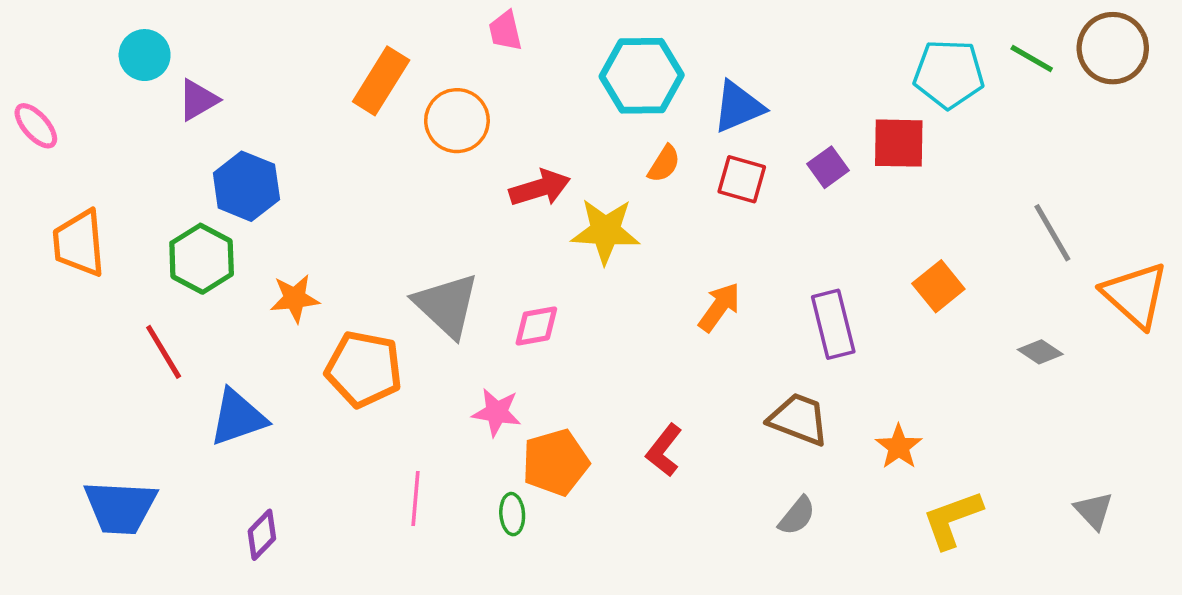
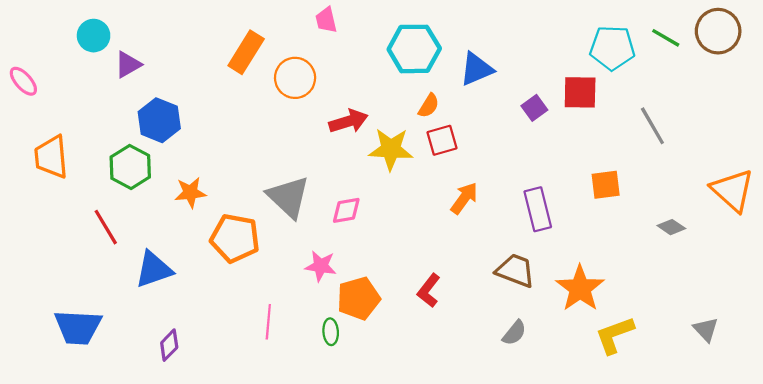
red square: (742, 179) -> (442, 140), moved, turned -32
gray line: (1052, 233) -> (652, 126), moved
orange square: (938, 286) -> (606, 185), turned 32
orange star: (899, 447) -> (580, 288), size x1.6

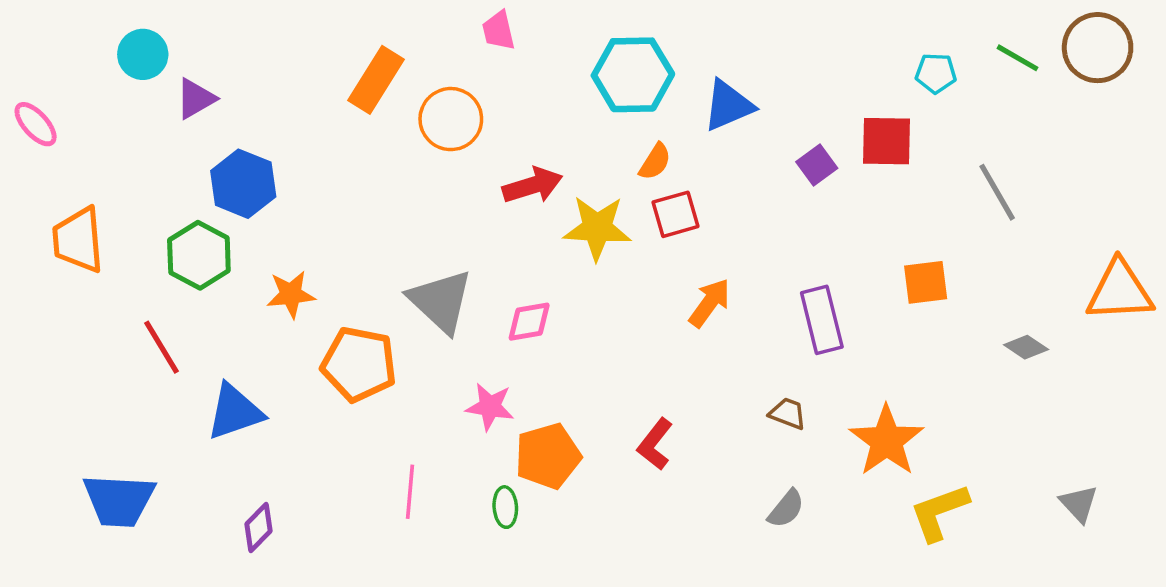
cyan pentagon: (612, 48) -> (936, 73), size x0.6
orange triangle: (733, 190) -> (1120, 291), turned -45
brown trapezoid: (515, 270) -> (788, 413), size x0.6

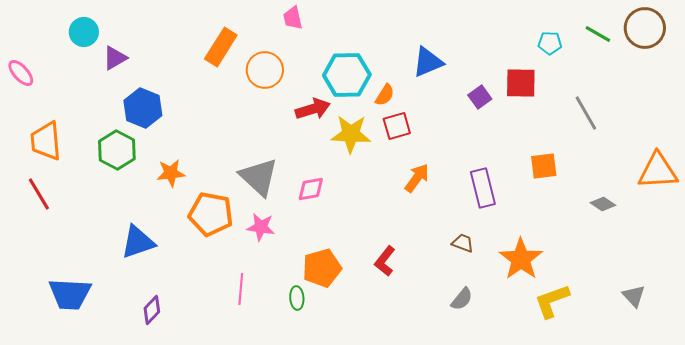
cyan hexagon: (633, 75) -> (347, 75), moved
red line: (161, 347) -> (39, 194), moved
pink star: (490, 407) -> (261, 227), moved

